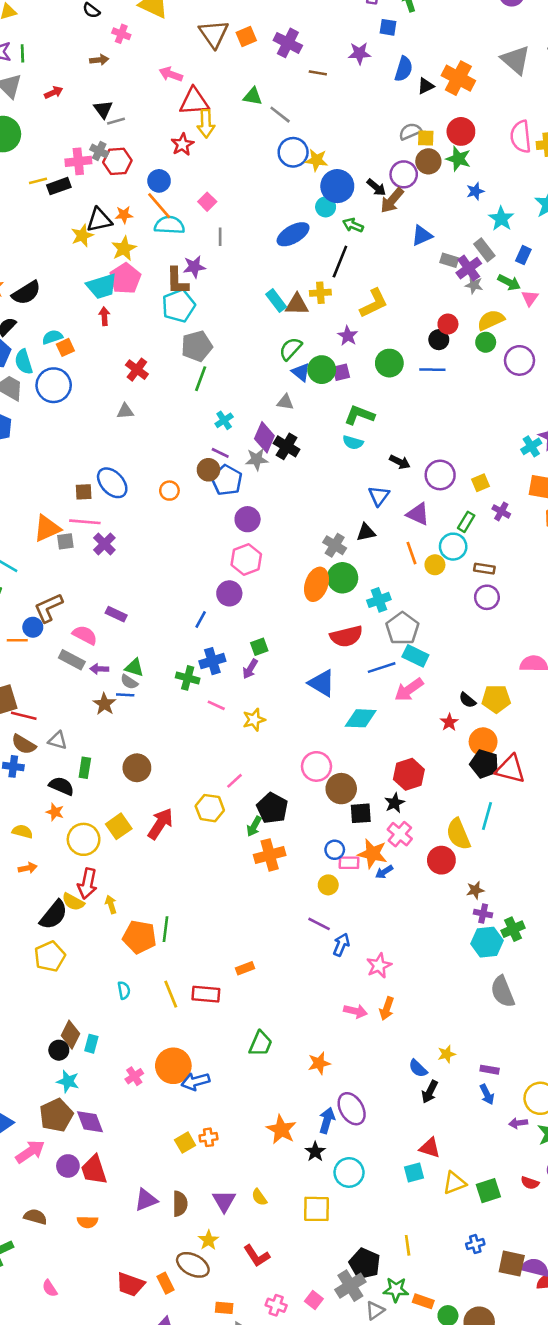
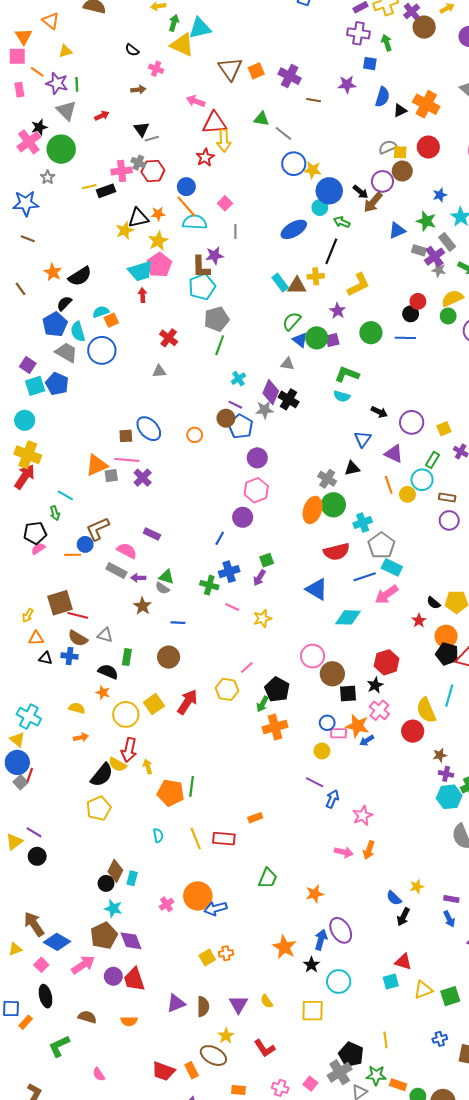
green star: (458, 159) -> (426, 221), moved
blue line: (125, 695) -> (178, 623), moved

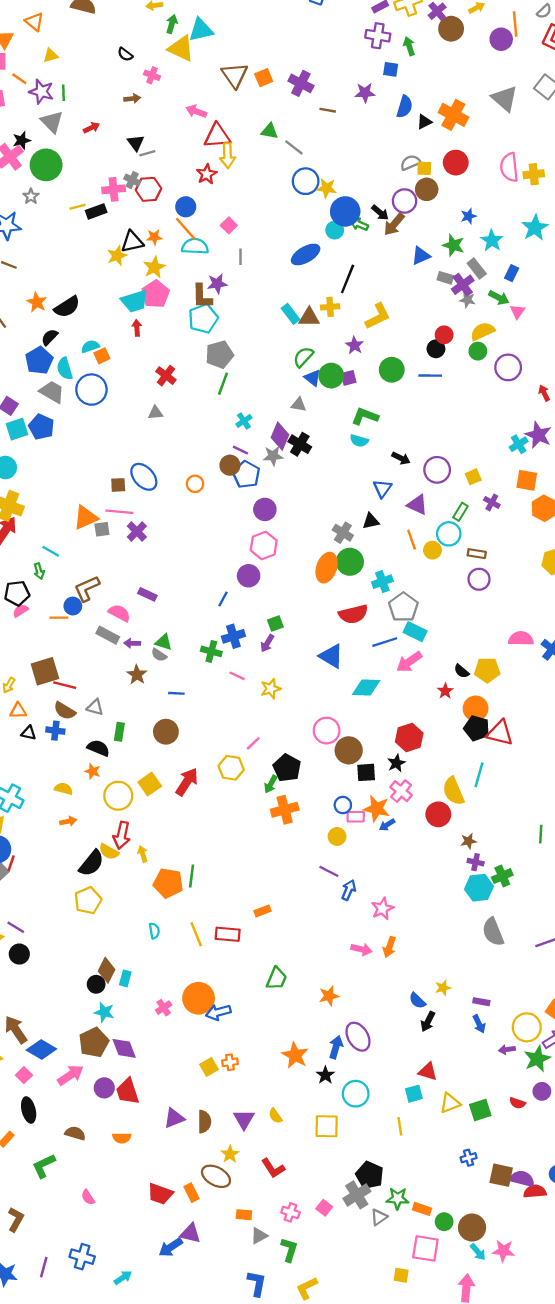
green arrow: (342, 222) -> (359, 224), moved
yellow line: (386, 1040) -> (400, 1126), moved

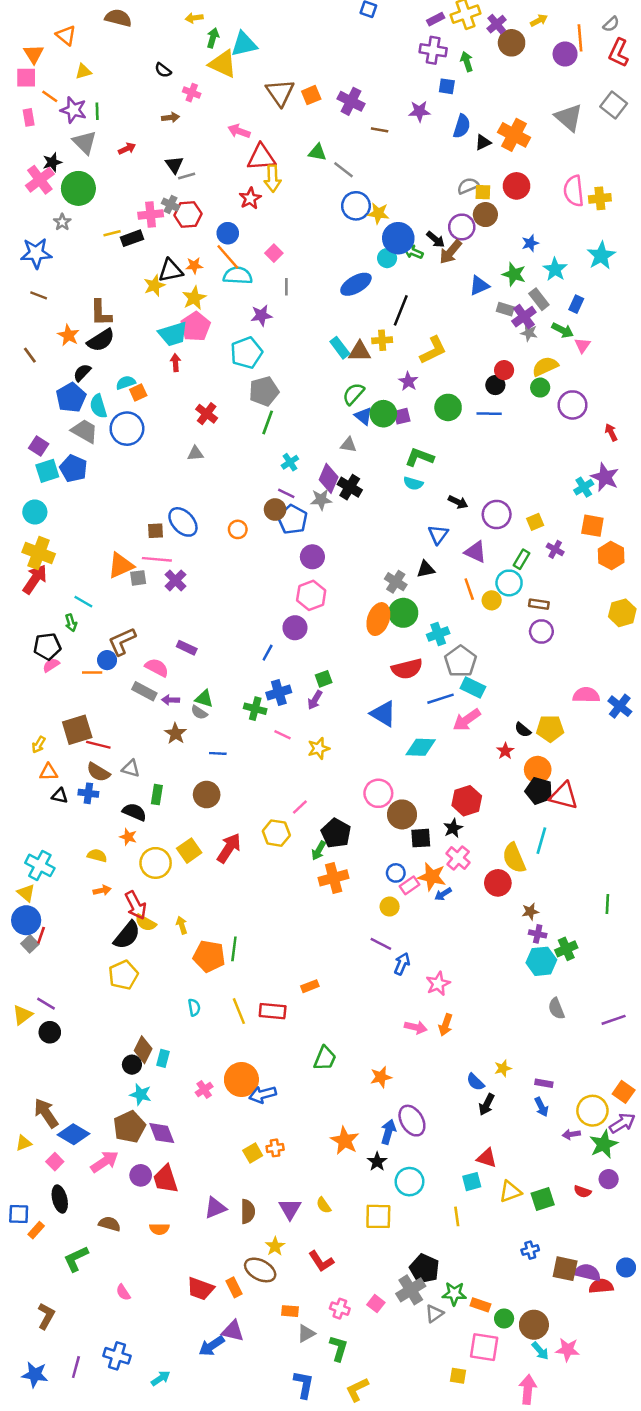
brown L-shape: (202, 296) -> (101, 313), moved
pink rectangle: (356, 817) -> (409, 885), turned -36
red arrow: (122, 835) -> (136, 905), moved, turned -40
gray semicircle: (493, 932) -> (556, 1009), size x0.7

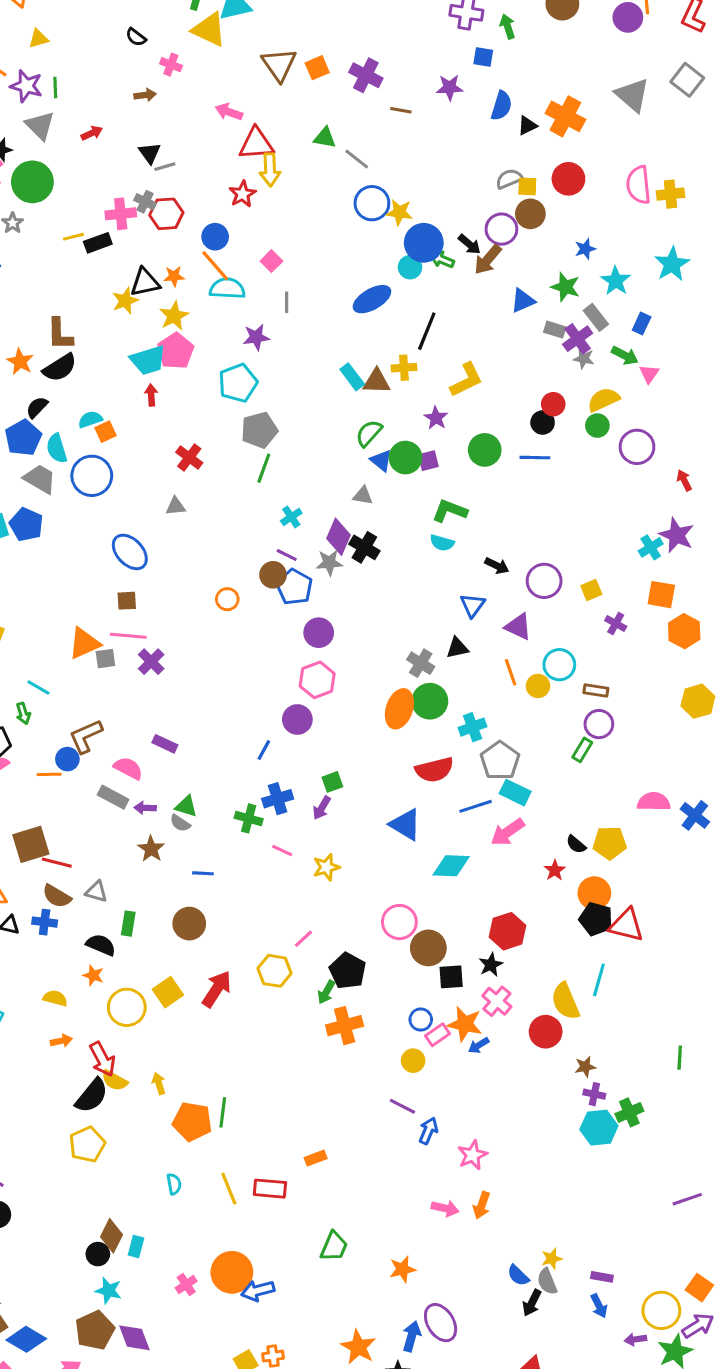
blue ellipse: (183, 522) -> (130, 552), moved
green rectangle: (521, 559) -> (582, 750), moved
gray semicircle: (556, 1009) -> (547, 1281), moved

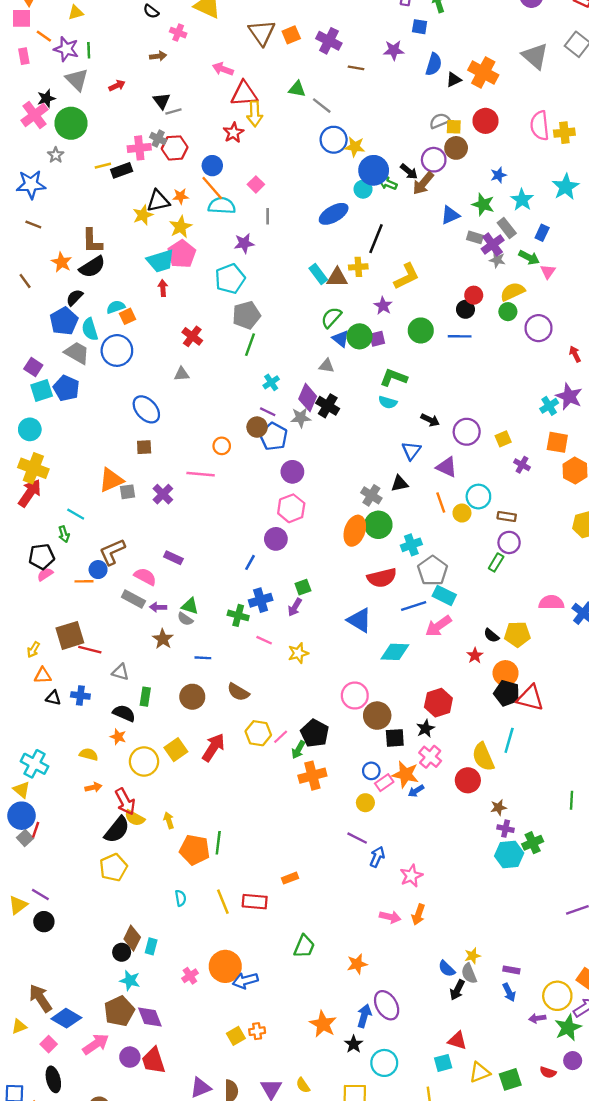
pink line: (128, 636) -> (201, 474), moved
brown semicircle: (57, 896) -> (238, 692), moved
pink line: (303, 939) -> (281, 737), moved

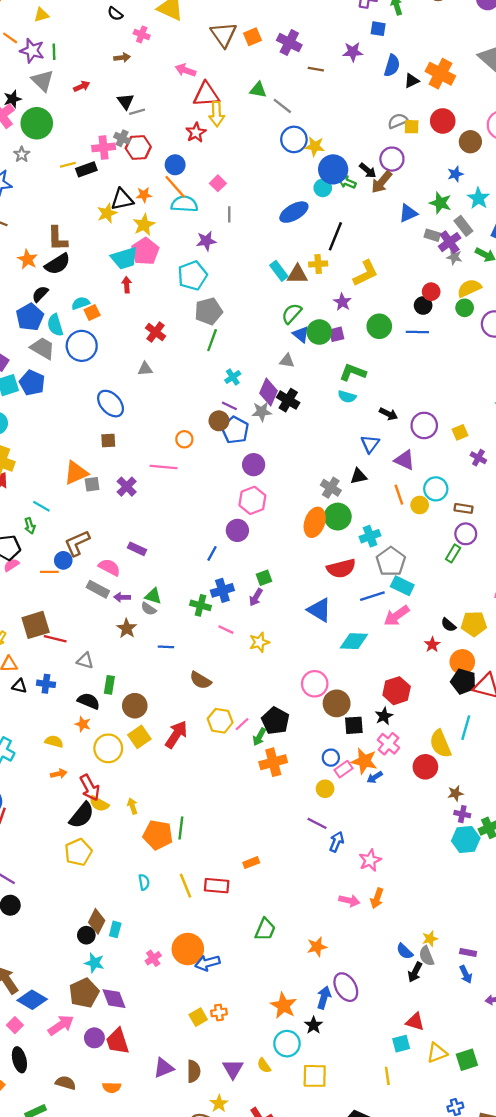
brown circle: (456, 148) -> (470, 142), moved
brown circle: (192, 697) -> (135, 706), moved
cyan circle: (384, 1063) -> (287, 1044), moved

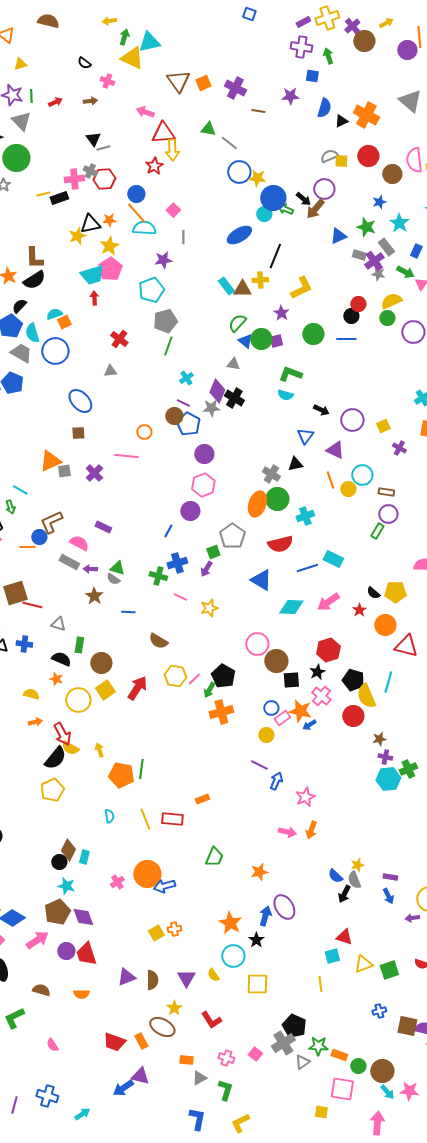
red arrow: (82, 86) -> (55, 102), moved
gray pentagon: (391, 562) -> (232, 536), moved
pink arrow: (397, 616) -> (328, 602), moved
black pentagon: (463, 681) -> (353, 680), moved

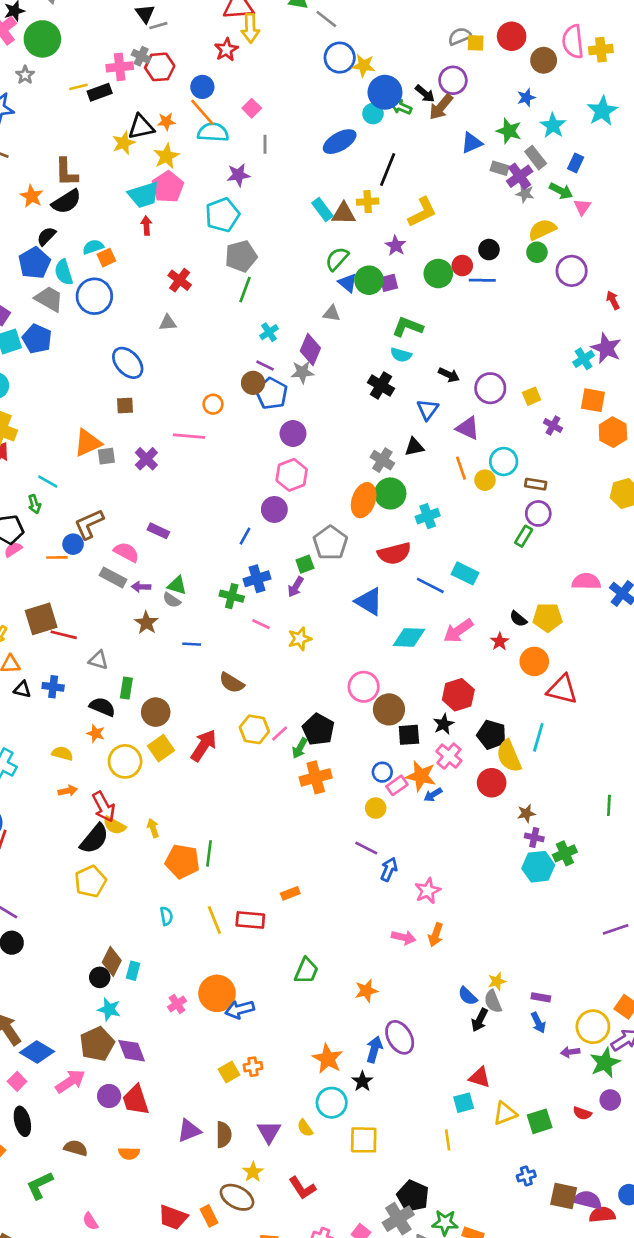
red circle: (358, 304) -> (462, 266), moved
black cross: (234, 398) -> (381, 386), moved
blue line: (307, 568) -> (430, 585), turned 45

